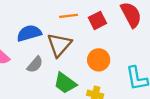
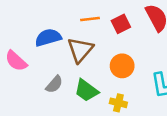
gray semicircle: (35, 64) -> (54, 84), moved

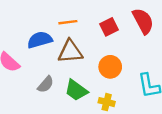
orange line: (90, 19) -> (68, 22), moved
brown triangle: (80, 50) -> (70, 52), turned 44

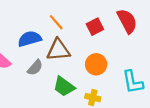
orange line: (68, 22) -> (56, 22), turned 56
gray semicircle: (46, 84) -> (35, 68), moved

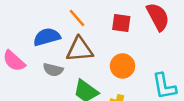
red square: (95, 27) -> (121, 23), turned 35
gray semicircle: (35, 68) -> (53, 70), turned 63

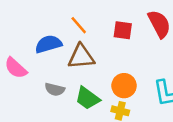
orange circle: (123, 66) -> (124, 86), moved
gray semicircle: (53, 70) -> (55, 89), moved

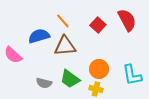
red square: (123, 30) -> (98, 25), turned 35
gray semicircle: (55, 89) -> (44, 83), moved

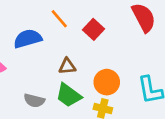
red square: (98, 25) -> (94, 29), moved
brown triangle: (65, 46) -> (67, 66), moved, size x0.6

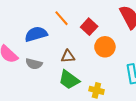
orange circle: (107, 82) -> (105, 47), moved
gray semicircle: (34, 101) -> (34, 64), moved

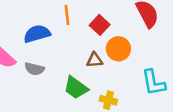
orange line: (61, 18) -> (67, 15), turned 35
brown triangle: (68, 56) -> (95, 60), moved

